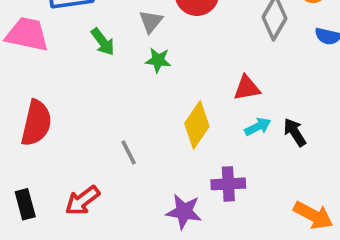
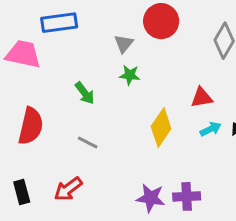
green arrow: (103, 42) -> (85, 93), moved
gray line: (129, 153) -> (88, 143), moved, turned -36
purple cross: (228, 184) -> (187, 196), moved

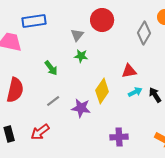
gray line: (88, 143) -> (53, 101), turned -64
purple star: (151, 198) -> (81, 108), moved

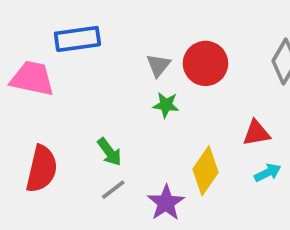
red circle: (102, 20) -> (205, 63), moved
green arrow: (51, 68) -> (109, 152), moved
purple star: (81, 108) -> (166, 203), turned 30

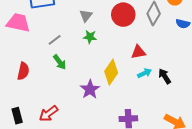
red circle: (205, 63) -> (123, 15), moved
red semicircle: (42, 169) -> (23, 71), size x0.7
gray line: (113, 190) -> (55, 40), moved

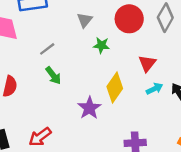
green star: (90, 37) -> (101, 45), moved
red triangle: (138, 52) -> (147, 63), turned -42

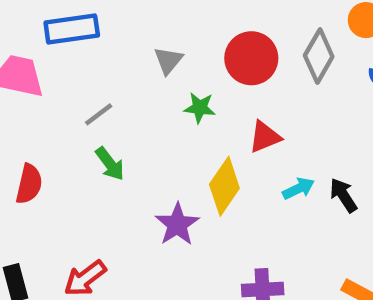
red triangle: (147, 63) -> (265, 137), moved, turned 30

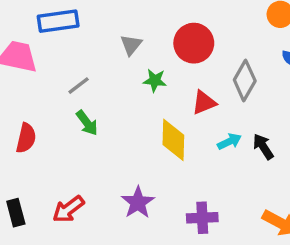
gray diamond: (319, 56) -> (245, 80), moved
yellow diamond: (224, 186) -> (173, 140), turned -33
purple star: (177, 224) -> (138, 202), moved

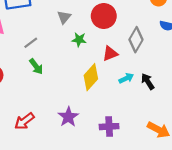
yellow diamond: (173, 140) -> (91, 77), turned 40

